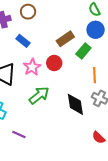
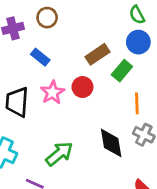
green arrow: (39, 95) -> (59, 154), moved

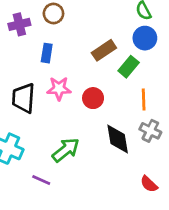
blue rectangle: (40, 57) -> (47, 53), turned 60
red circle: (82, 87) -> (93, 98), moved
pink star: (53, 92) -> (59, 89), turned 30

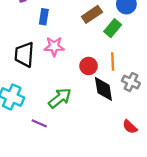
red circle: (93, 98) -> (89, 66), moved
orange line: (144, 99) -> (113, 61), moved

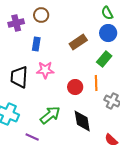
green rectangle: (113, 28) -> (104, 59), moved
black diamond: (103, 89) -> (82, 121), moved

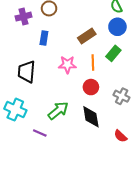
pink star: (45, 70) -> (67, 65), moved
orange line: (96, 83) -> (93, 63), moved
red circle: (75, 87) -> (91, 87), moved

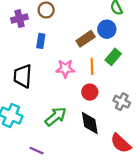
blue circle: (117, 27) -> (107, 29), moved
purple line: (40, 133) -> (37, 151), moved
red semicircle: (121, 136) -> (121, 143), size x1.5

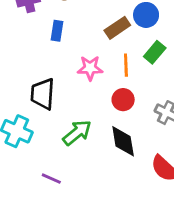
black trapezoid: (23, 76) -> (43, 94), moved

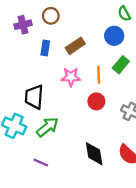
brown rectangle: (117, 28) -> (75, 46), moved
green arrow: (77, 133) -> (47, 127), moved
black diamond: (123, 141) -> (94, 154), moved

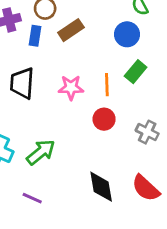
brown rectangle: (75, 46) -> (71, 30), moved
blue rectangle: (45, 48) -> (35, 36), moved
black trapezoid: (34, 97) -> (22, 83), moved

